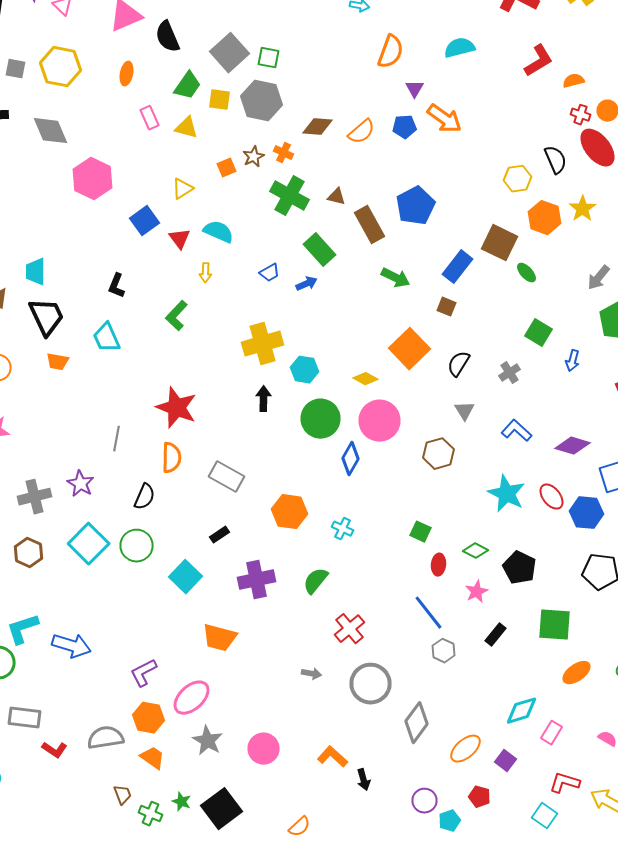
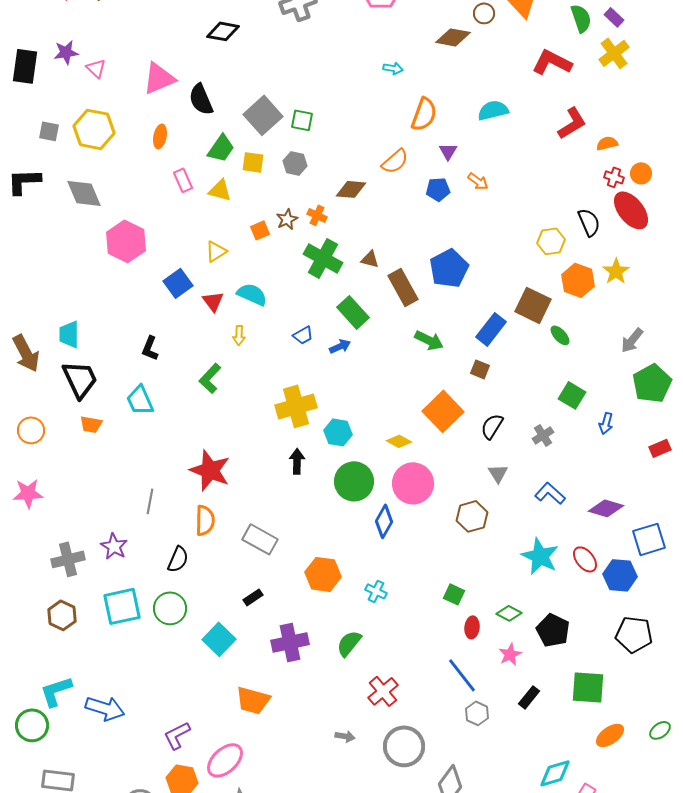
gray hexagon: (262, 101) -> (295, 163), size x0.6
orange arrow: (444, 119) -> (478, 181), size x0.6
orange semicircle: (362, 132) -> (395, 161), moved
cyan square: (88, 544) -> (122, 606), turned 33

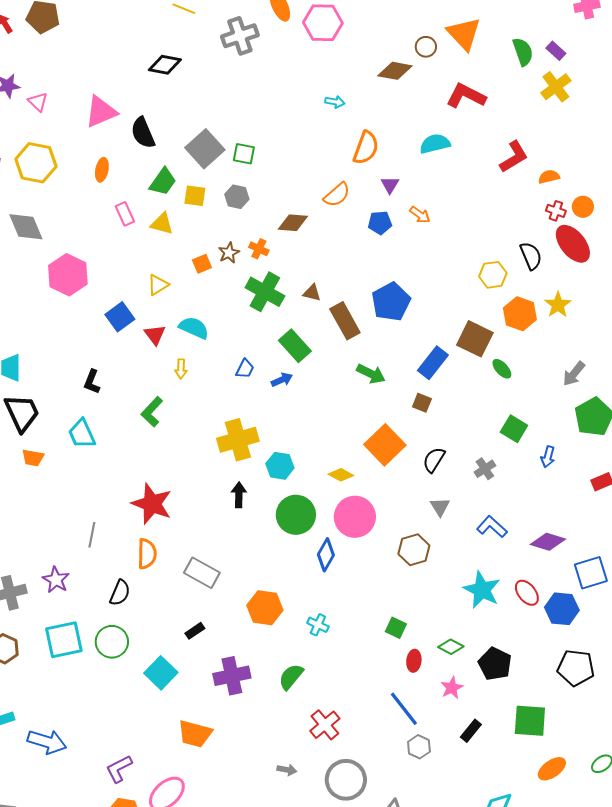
red L-shape: (552, 62) -> (466, 96), moved
blue trapezoid: (303, 335) -> (245, 369), turned -35

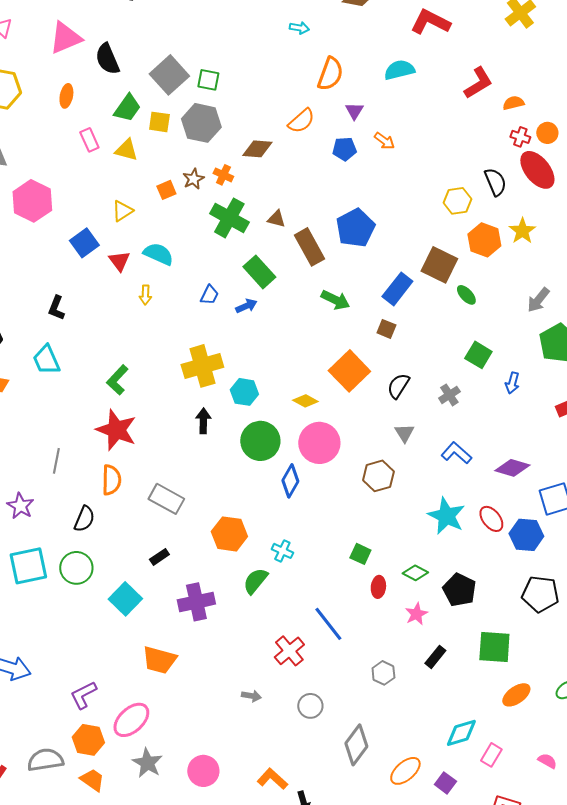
gray hexagon: (237, 197) -> (201, 123), size x1.6
green L-shape: (152, 412) -> (117, 380), moved
green semicircle: (291, 677) -> (255, 581), moved
blue line: (404, 709) -> (328, 624), moved
gray circle: (346, 780) -> (310, 706), size x0.6

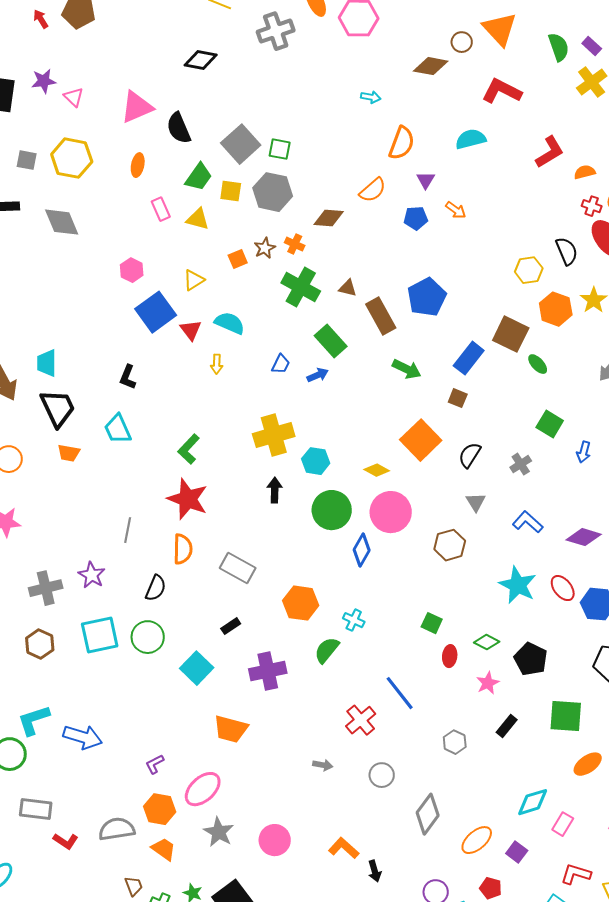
pink hexagon: (32, 201) -> (132, 270), moved, size x0.6
blue square: (84, 243) -> (156, 312), size x1.4
purple L-shape: (83, 695) -> (155, 764), size x0.7

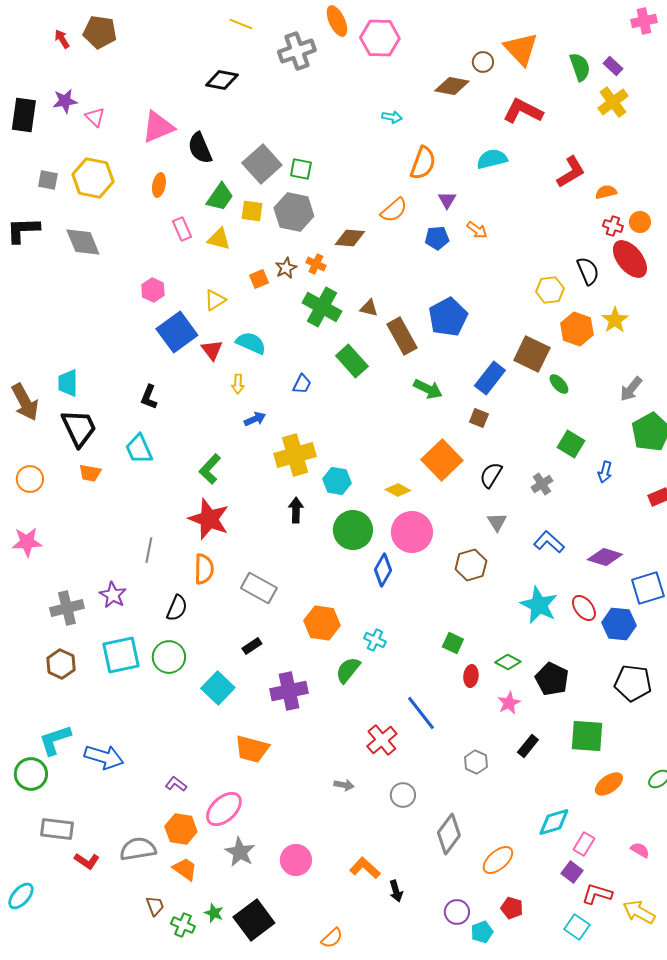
blue arrow: (318, 375) -> (255, 419), moved
purple L-shape: (155, 764) -> (176, 784), turned 65
purple square: (517, 852) -> (572, 872), moved

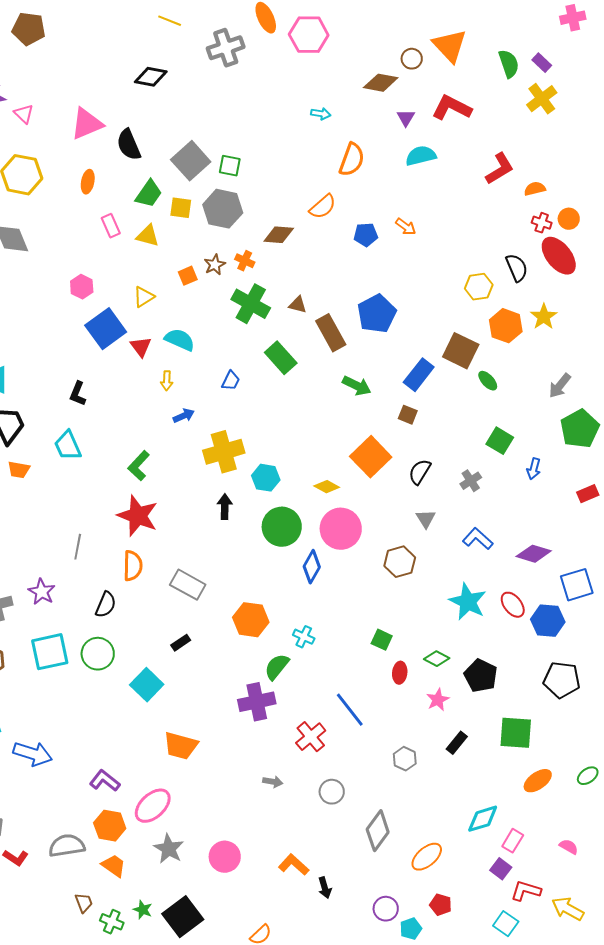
purple triangle: (447, 200) -> (406, 118), moved
purple cross: (289, 691) -> (257, 702), moved
purple L-shape: (176, 784) -> (105, 781), size x1.4

